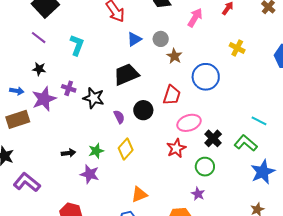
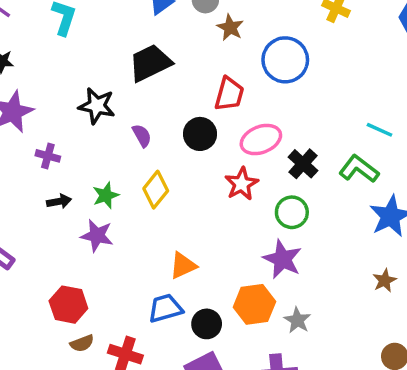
purple cross: (69, 88) -> (48, 156), moved
black circle: (143, 110) -> (200, 134), moved
purple star: (198, 194) -> (282, 259), size x1.6

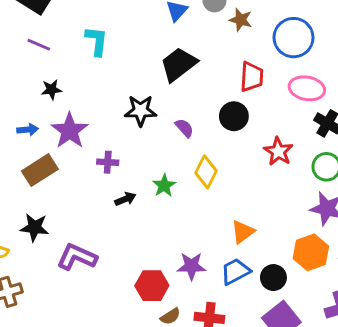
pink ellipse: (261, 140) -> (307, 88), moved, turned 44
purple star: (97, 235) -> (191, 266), moved

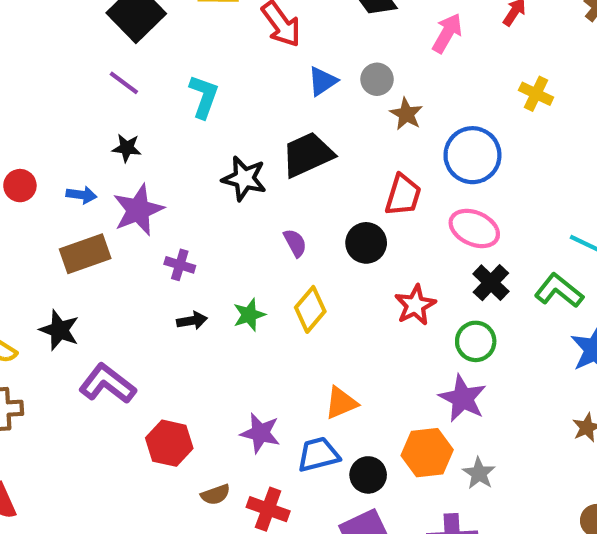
black star: (141, 111) -> (244, 178), moved
red hexagon: (152, 286) -> (169, 443), moved

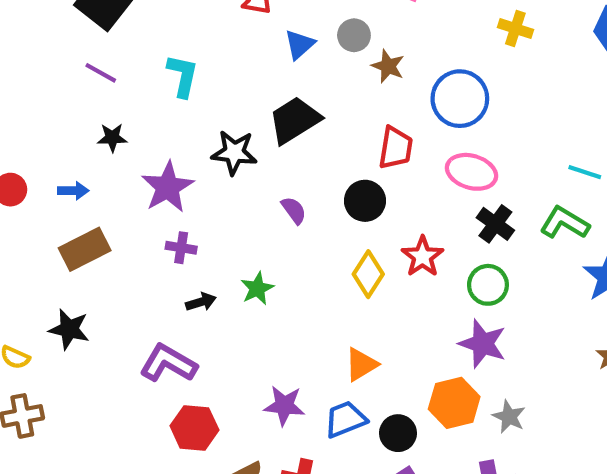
purple star: (138, 210) -> (168, 187), moved
yellow diamond: (310, 309) -> (368, 274), moved
purple L-shape: (107, 384) -> (168, 363), moved

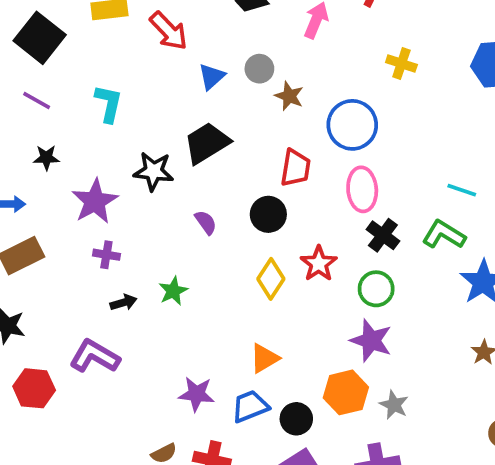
pink ellipse: (472, 172) -> (362, 189), turned 69
red hexagon: (194, 428) -> (34, 388), moved

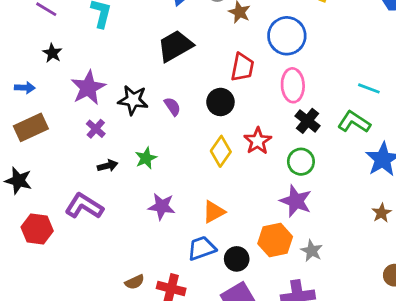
black star: (46, 158) -> (52, 53), turned 30
black star: (154, 171) -> (133, 100), moved
purple cross: (106, 255) -> (96, 129), turned 30
purple star: (196, 394) -> (162, 206), moved

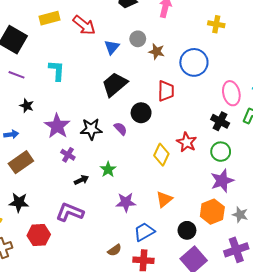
pink ellipse: (293, 85) -> (231, 93), moved
black circle: (220, 102) -> (141, 113), moved
purple star: (296, 201) -> (222, 181), turned -30
blue trapezoid: (202, 248) -> (144, 232), moved
brown semicircle: (135, 282) -> (115, 250), moved

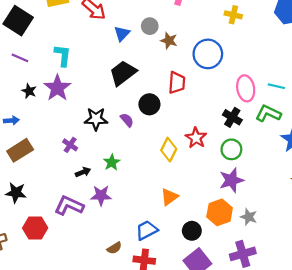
purple star: (57, 126) -> (57, 88), moved
purple star: (126, 202) -> (101, 195), moved

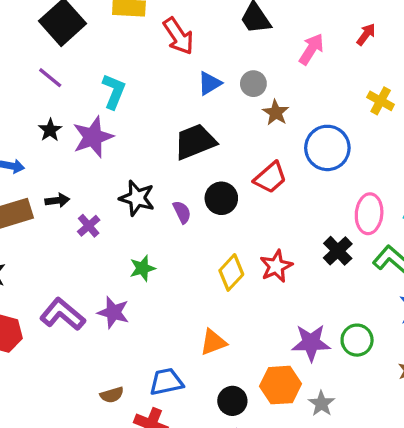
red trapezoid: (177, 83) -> (270, 177), turned 30
green circle: (231, 149) -> (357, 340), moved
black arrow: (83, 172) -> (57, 200), moved

